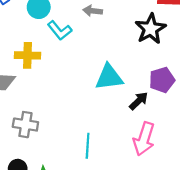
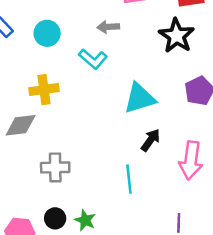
cyan L-shape: (60, 30) -> (93, 59), moved
black arrow: (139, 101) -> (151, 140), moved

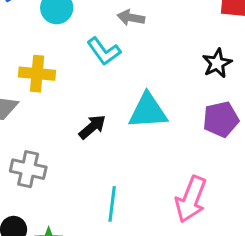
black star: (177, 36) -> (217, 63), moved, size x0.7
black arrow: (151, 140) -> (92, 127), moved

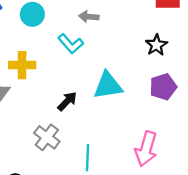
gray cross: (28, 169) -> (47, 137), moved, turned 30

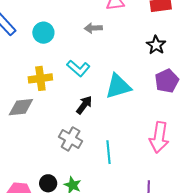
cyan L-shape: (71, 44) -> (78, 68), moved

